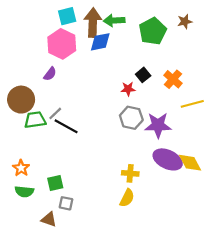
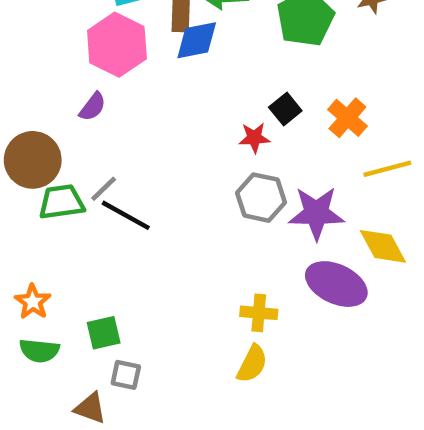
yellow diamond: (190, 163) -> (383, 246), moved

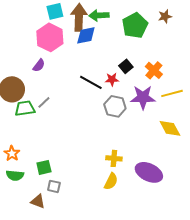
purple star: (316, 213) -> (143, 97), moved
black line: (126, 215) -> (91, 82), moved
purple ellipse: (336, 284) -> (149, 172), moved

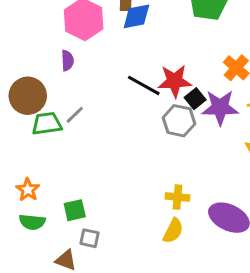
purple semicircle: (39, 65) -> (67, 60), turned -40
black square: (126, 66) -> (195, 99), moved
red star: (112, 79) -> (175, 81), size x1.6

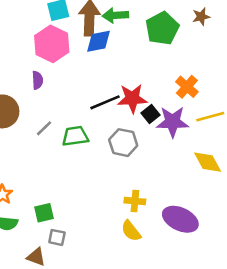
black line: (144, 85) -> (105, 102), turned -52
gray hexagon: (179, 121) -> (123, 143), moved
green trapezoid: (47, 124) -> (75, 136), moved
yellow semicircle: (173, 231) -> (131, 231), turned 115

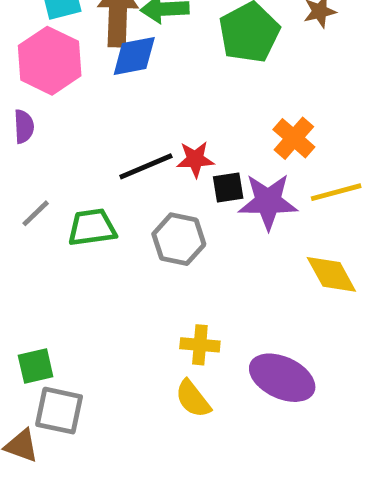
red star: (132, 98) -> (195, 159), size x0.7
black square: (150, 114) -> (228, 187), turned 30
gray square: (57, 237) -> (59, 411), size x1.5

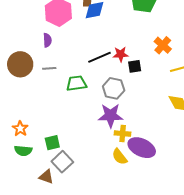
purple star: (268, 202) -> (111, 115), moved
gray line: (36, 213) -> (49, 68), moved, turned 40
purple ellipse: (282, 378) -> (142, 148), moved
gray square: (59, 411) -> (62, 162), turned 35

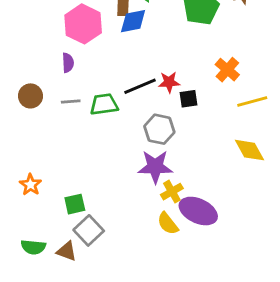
brown circle: (20, 64) -> (30, 96), size x0.7
green trapezoid: (76, 83) -> (104, 104), moved
yellow cross: (123, 134) -> (172, 192), turned -35
green semicircle: (23, 151) -> (33, 247), moved

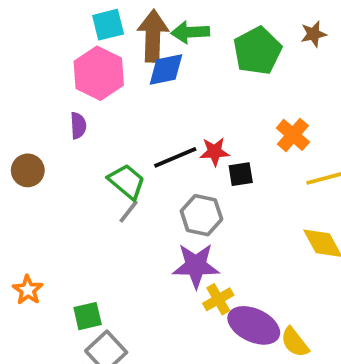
gray line: (71, 102) -> (129, 211), moved, turned -48
green trapezoid: (104, 104) -> (127, 182), turned 48
yellow semicircle: (168, 223) -> (295, 342), moved

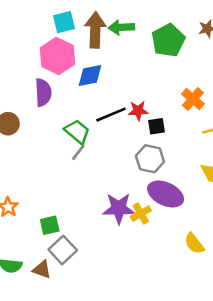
blue diamond: (166, 70) -> (90, 76), moved
purple semicircle: (78, 126) -> (43, 92), size x1.5
gray hexagon: (201, 215) -> (150, 159), moved
purple star: (196, 266) -> (119, 208), moved
purple ellipse: (254, 325) -> (166, 194), moved

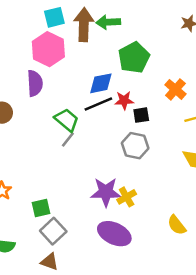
green pentagon: (168, 40) -> (134, 58), moved
blue diamond: (90, 76) -> (101, 83), moved
purple ellipse: (166, 194) -> (114, 234), moved
brown triangle: (42, 270) -> (50, 262), moved

